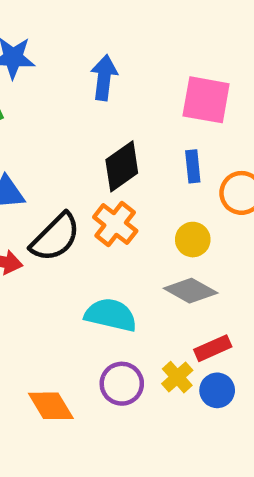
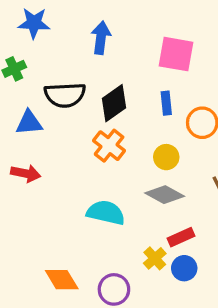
black semicircle: (55, 237) -> (65, 95), moved, turned 42
purple circle: (122, 384) -> (114, 289), moved

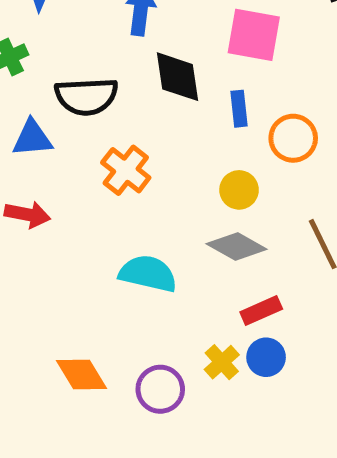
black diamond: (114, 103) -> (177, 77), moved, turned -63
orange cross: (109, 146) -> (126, 170), moved
yellow cross: (155, 258) -> (222, 362), moved

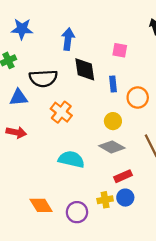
pink square: (254, 35) -> (120, 50), size x0.6
yellow cross: (222, 362) -> (105, 200), turned 32

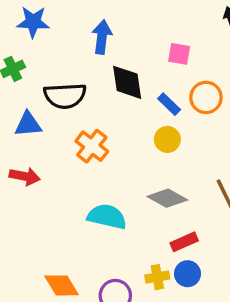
blue rectangle: (113, 84) -> (169, 104), turned -40
orange circle: (138, 97) -> (206, 97), moved
yellow circle: (113, 121) -> (167, 139), moved

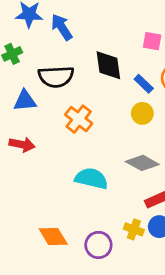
blue arrow: (102, 37) -> (62, 27), moved, turned -40
yellow cross: (157, 277) -> (134, 229), turned 30

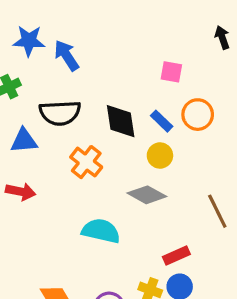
black diamond: (108, 65) -> (121, 121), moved
gray diamond: (142, 163) -> (147, 195), moved

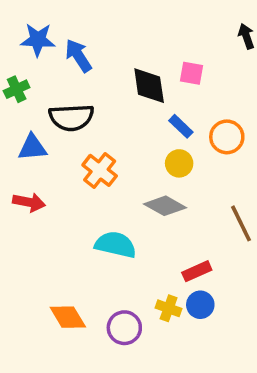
orange circle: (198, 115) -> (227, 137), moved
black diamond: (121, 121) -> (149, 86), moved

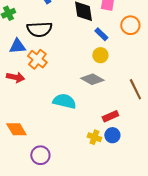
orange circle: (227, 137) -> (130, 25), moved
orange cross: (100, 170) -> (37, 59), moved
orange diamond: (68, 317) -> (16, 129), moved
purple circle: (124, 328) -> (40, 155), moved

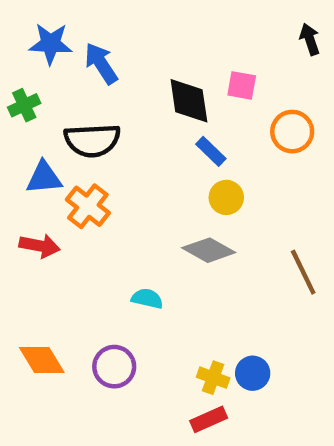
blue rectangle: (101, 34) -> (211, 151), moved
cyan semicircle: (64, 101) -> (147, 299), size x0.6
red rectangle: (110, 116) -> (209, 419), moved
purple circle: (40, 155) -> (114, 367), moved

